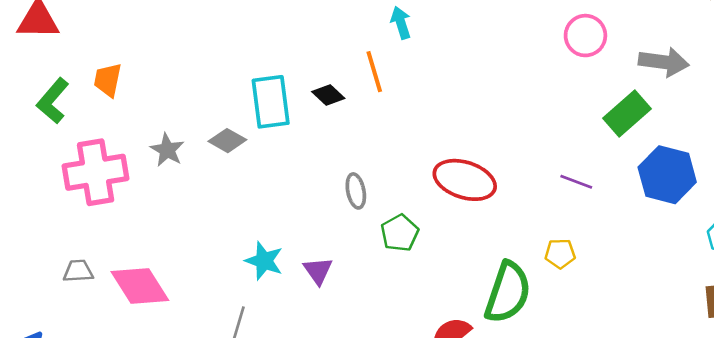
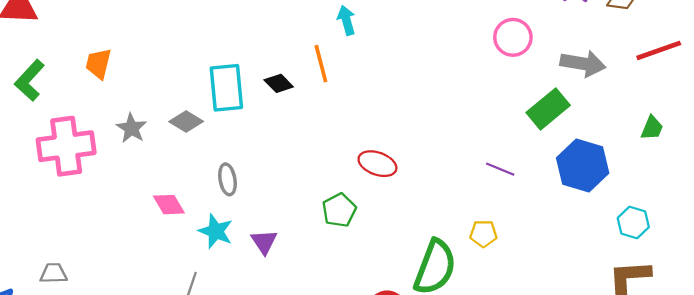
orange trapezoid: (108, 80) -> (98, 64), moved
red ellipse: (465, 180) -> (377, 164), moved, size x0.7
gray ellipse: (356, 191) -> (228, 179), moved
gray trapezoid: (78, 271) -> (53, 273), moved
pink diamond: (140, 286) -> (169, 205), moved, size x0.6

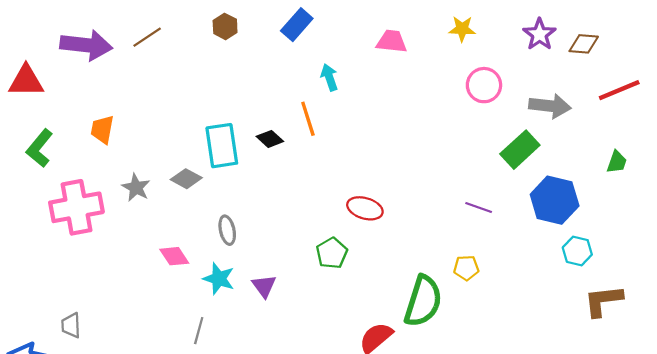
cyan hexagon: (633, 222) -> (577, 251), moved
gray trapezoid: (53, 273) -> (71, 325), turned -88

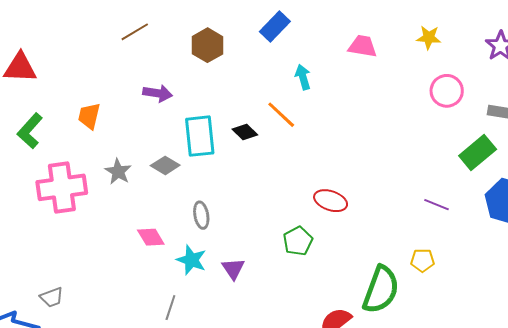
brown hexagon: (225, 26) -> (208, 45), moved, size x1.4
purple arrow: (86, 45) -> (158, 93), moved, size x0.6
orange line: (308, 119) -> (281, 115), turned -32
gray trapezoid: (71, 325) -> (52, 297), turned -110

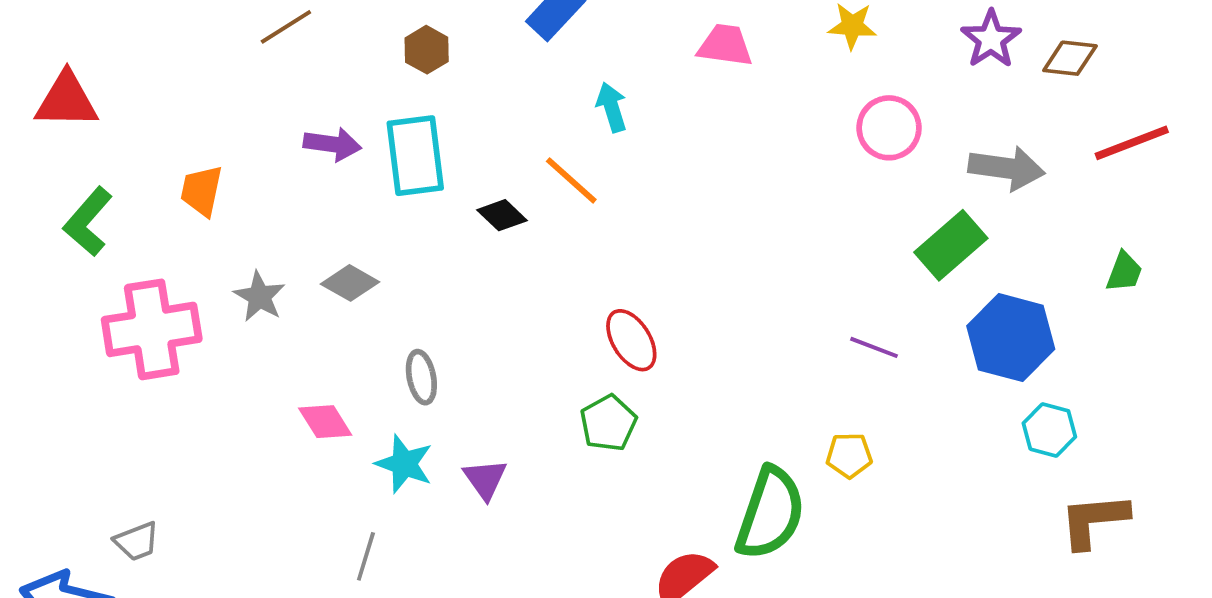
brown hexagon: (208, 45) -> (427, 50), size x0.7
cyan rectangle: (200, 136) -> (415, 156), moved
red ellipse: (331, 201) -> (631, 340), moved, turned 40

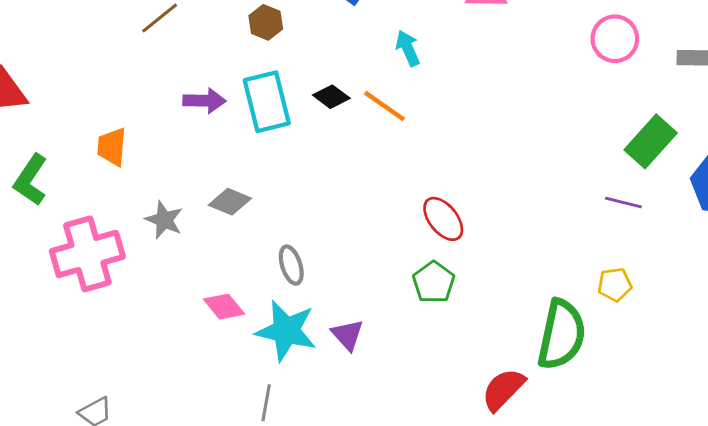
black diamond: (502, 215) -> (331, 97), moved
green rectangle: (951, 245) -> (651, 141), moved
cyan star: (404, 464) -> (286, 331), size x1.4

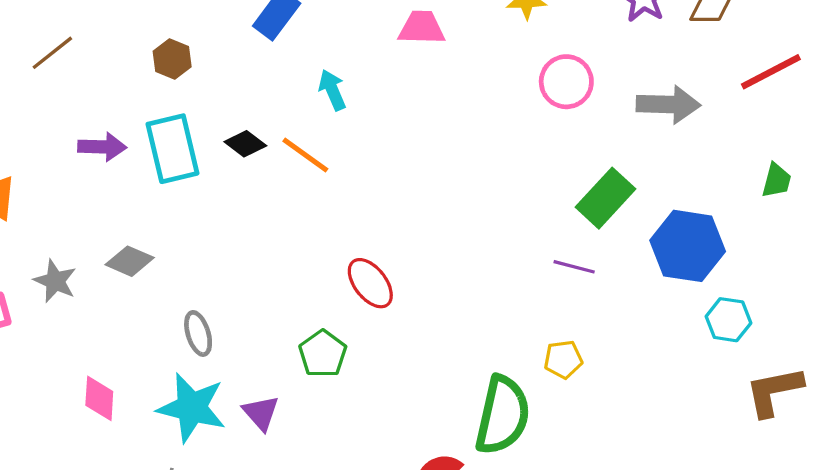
green pentagon: (434, 282) -> (323, 354), moved
pink diamond: (224, 307) -> (99, 398), moved, turned 42

